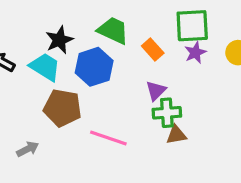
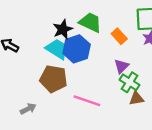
black star: (59, 40) -> (63, 29), moved
cyan trapezoid: (45, 67) -> (57, 49), moved
green cross: (167, 113) -> (130, 82), turned 36

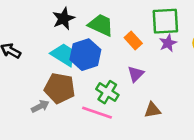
black star: (63, 29) -> (64, 19), moved
green cross: (130, 82) -> (107, 92), moved
gray arrow: (28, 109) -> (40, 106), moved

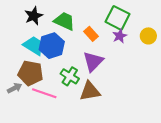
green square: (165, 21) -> (118, 18), turned 30
purple triangle: (136, 74) -> (93, 61), size x1.5
brown triangle: (152, 110) -> (90, 91), moved, size x1.5
pink line: (97, 113) -> (44, 93), moved

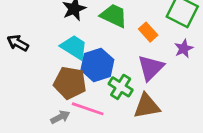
purple star: (120, 36) -> (184, 49), moved
blue hexagon: (52, 46) -> (97, 65), moved
gray arrow: (15, 88) -> (60, 117), moved

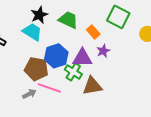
cyan trapezoid: (74, 47) -> (32, 32), moved
purple star: (184, 49) -> (103, 51), moved
purple triangle: (151, 68) -> (82, 58), moved, turned 45

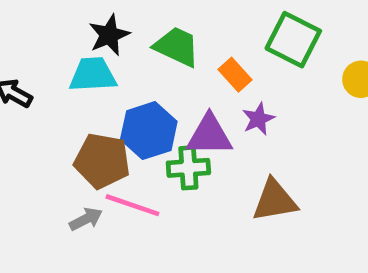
cyan trapezoid: (32, 32) -> (93, 75), turned -35
green cross: (73, 72) -> (188, 168), turned -36
brown triangle: (92, 86) -> (275, 200), moved

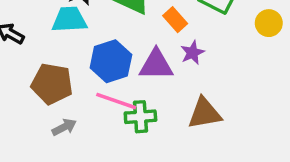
brown pentagon: (102, 161) -> (52, 84), moved
green cross: (188, 168) -> (140, 117), moved
pink line: (132, 205) -> (116, 101), moved

